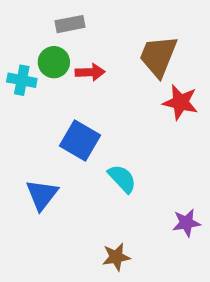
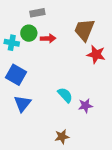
blue square: (80, 140) -> (16, 75), moved
purple star: (186, 223) -> (85, 106), moved

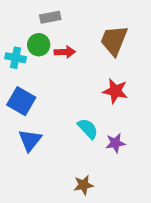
red star: (96, 54) -> (115, 91), moved

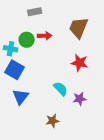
green circle: (39, 45) -> (27, 40), moved
cyan cross: (16, 58) -> (11, 49), moved
brown star: (84, 185) -> (53, 121), moved

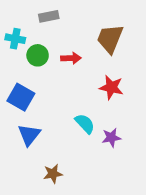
red arrow: (45, 36) -> (71, 58), moved
cyan cross: (11, 49) -> (15, 39), moved
brown star: (53, 121) -> (53, 174), moved

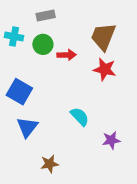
green circle: (38, 55) -> (43, 44), moved
red star: (111, 87) -> (105, 69), moved
purple star: (111, 138) -> (111, 140), moved

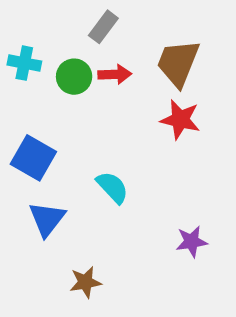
gray rectangle: (46, 16) -> (103, 27), moved, turned -42
red arrow: (67, 55) -> (115, 74), moved
cyan semicircle: (80, 117) -> (112, 187), moved

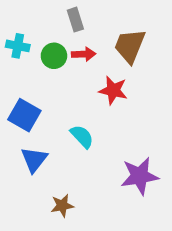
gray rectangle: (103, 27) -> (75, 20), turned -55
red star: (180, 120) -> (113, 90), moved
purple star: (192, 242) -> (140, 176), size x1.6

